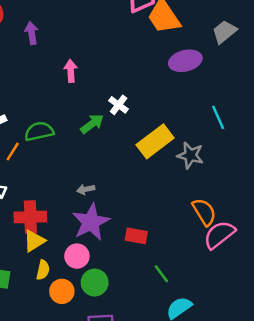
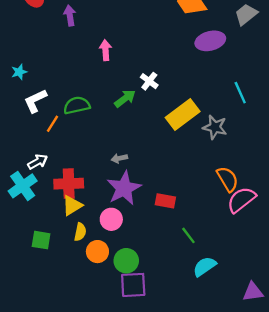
green circle: (95, 283) -> (126, 261), moved

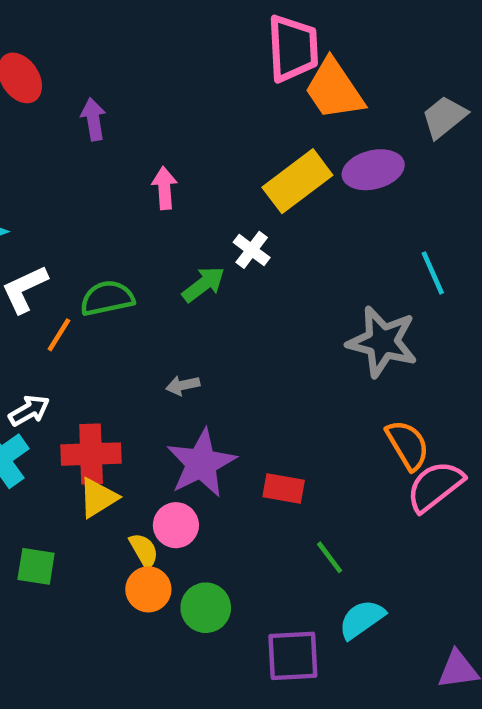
yellow rectangle: (183, 115) -> (297, 181), moved
gray star: (215, 127) -> (382, 342), size x1.4
gray arrow: (119, 158) -> (183, 385), moved
yellow semicircle: (80, 232) -> (144, 550), moved, turned -42
purple square: (133, 285) -> (293, 656), moved

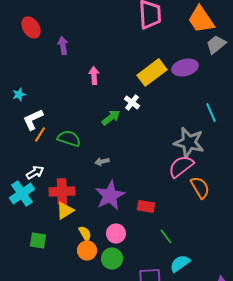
orange trapezoid: (334, 89) -> (201, 19), moved
green semicircle: (107, 298) -> (69, 138), moved, turned 30
orange line: (59, 335) -> (40, 134), moved
pink semicircle: (435, 486) -> (181, 166), moved
pink circle: (176, 525) -> (116, 233), moved

